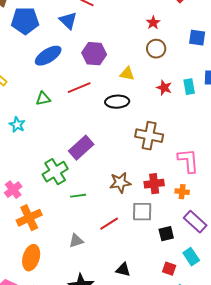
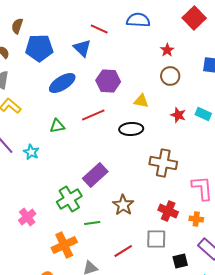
cyan rectangle: (189, 87) -> (203, 114), turned -56
brown star: (120, 183) -> (123, 205), moved, turned -30
red cross: (154, 184) -> (168, 211), turned 30
orange cross: (29, 218) -> (64, 245), moved

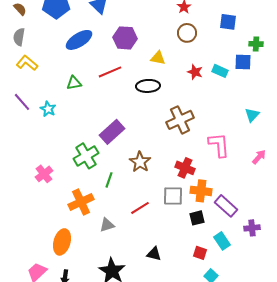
brown cross: (163, 163) -> (180, 120), turned -36
orange cross: (196, 219) -> (201, 191), moved, size x1.5
green line: (92, 223) -> (109, 180), turned -63

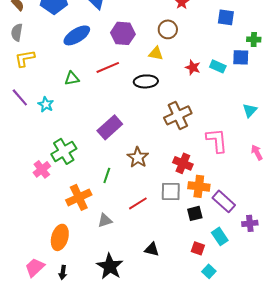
brown circle: (187, 33) -> (168, 29), moved
yellow L-shape: (27, 63) -> (25, 58), turned -50
green cross: (86, 156) -> (64, 151), moved
pink arrow: (259, 157) -> (257, 152), turned -70

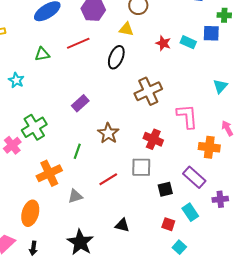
black ellipse: (146, 81) -> (116, 57), turned -65
purple rectangle: (110, 127) -> (80, 103), size x0.7
orange cross: (199, 186) -> (209, 147), moved

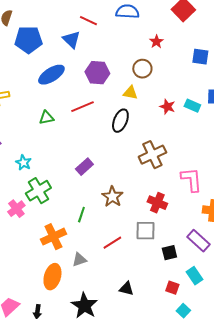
cyan star: (16, 80) -> (23, 163), moved
orange ellipse: (30, 213) -> (52, 277), moved

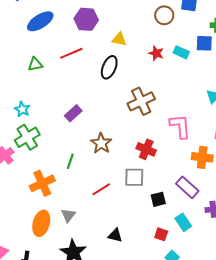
brown circle: (142, 69) -> (164, 15), moved
cyan star: (23, 163) -> (22, 109), moved
gray triangle: (79, 260) -> (68, 215), moved, turned -35

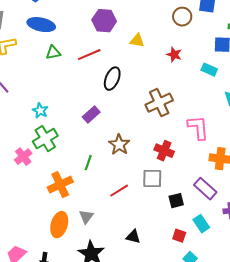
blue ellipse: (40, 21) -> (41, 25), moved, turned 44
cyan rectangle: (181, 52) -> (209, 70), moved
green triangle: (35, 64) -> (53, 53), moved
black ellipse: (109, 67) -> (112, 79), moved

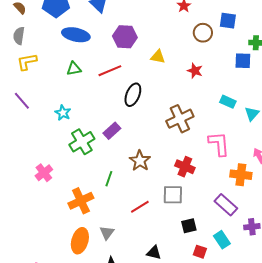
blue ellipse: (41, 25) -> (76, 35), moved
cyan rectangle: (209, 70) -> (228, 102), moved
cyan star: (40, 111) -> (63, 113), moved
green cross: (45, 139) -> (82, 142), moved
black square: (176, 201) -> (189, 226), moved

